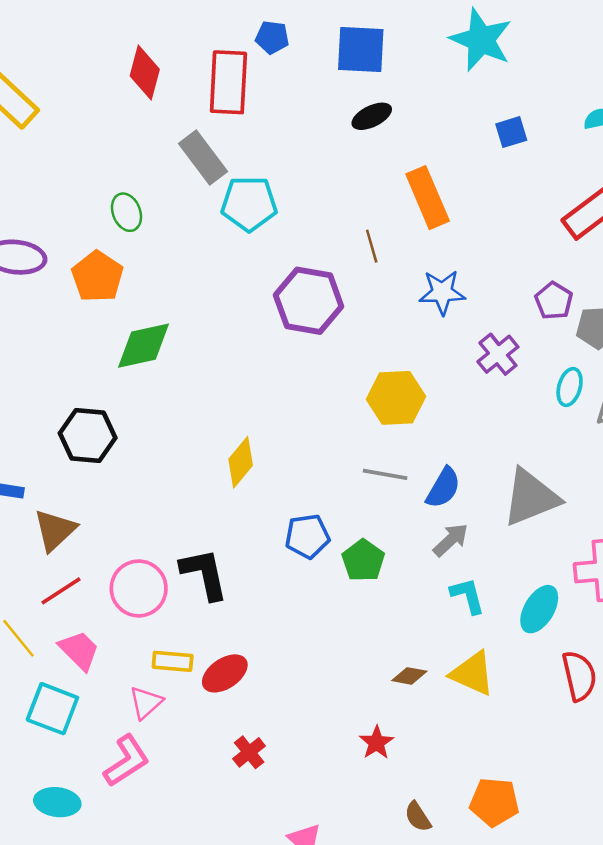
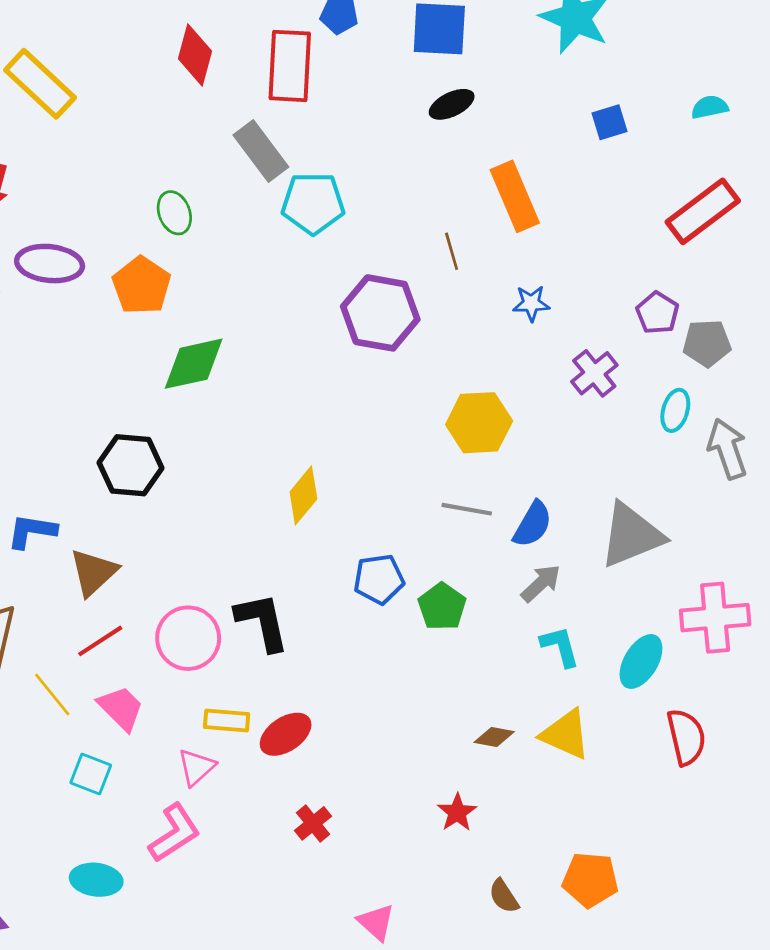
blue star: (442, 292) -> (531, 303), size x0.7
cyan square: (52, 709) -> (91, 774), size x0.7

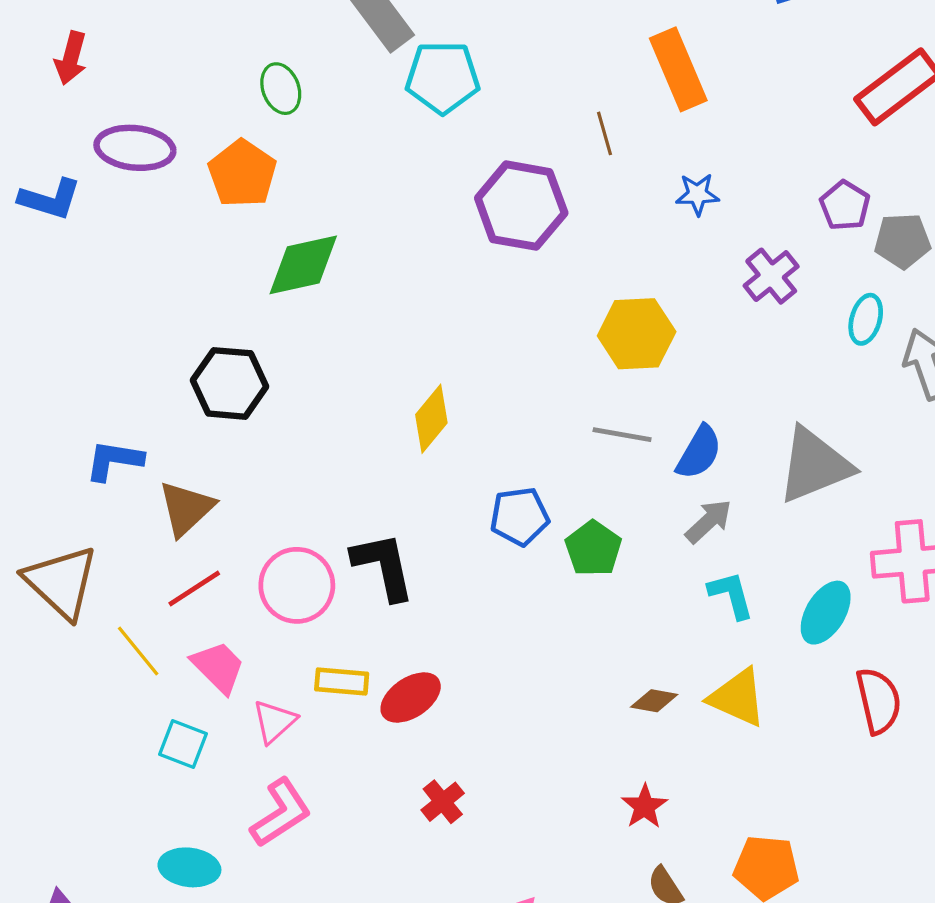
pink triangle: (196, 767) -> (274, 722), moved
red star: (457, 812) -> (645, 806), moved

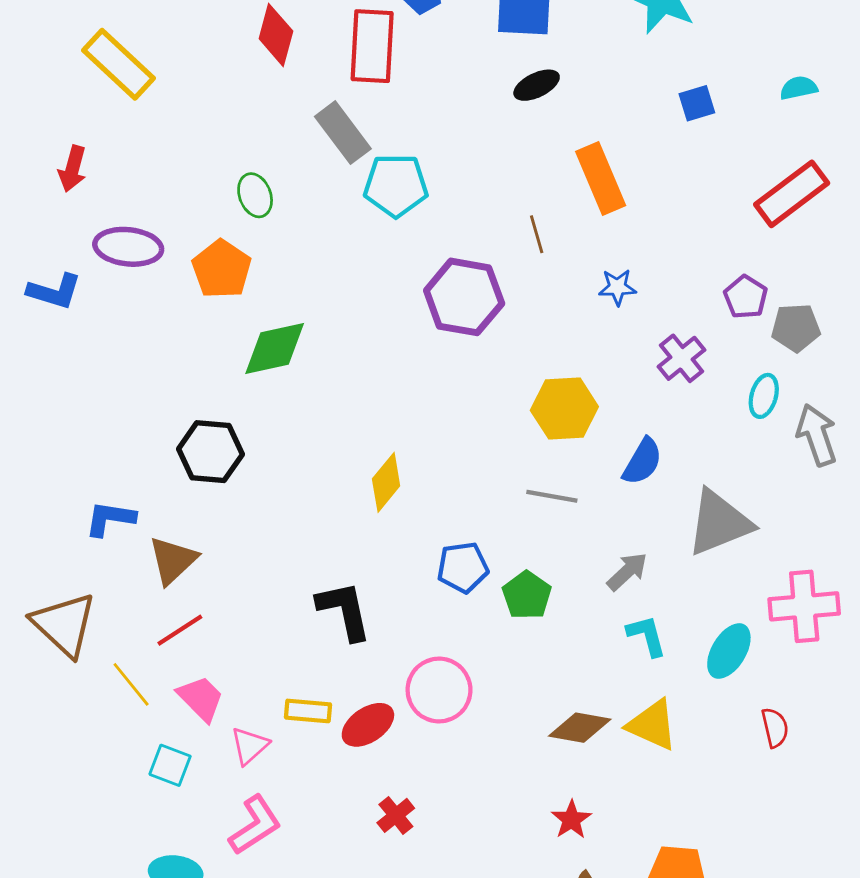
blue semicircle: (699, 452) -> (642, 461), moved
pink circle: (297, 585) -> (439, 690), moved
brown diamond: (654, 701) -> (580, 728), size x1.5
red semicircle: (879, 701) -> (775, 728), size x0.7

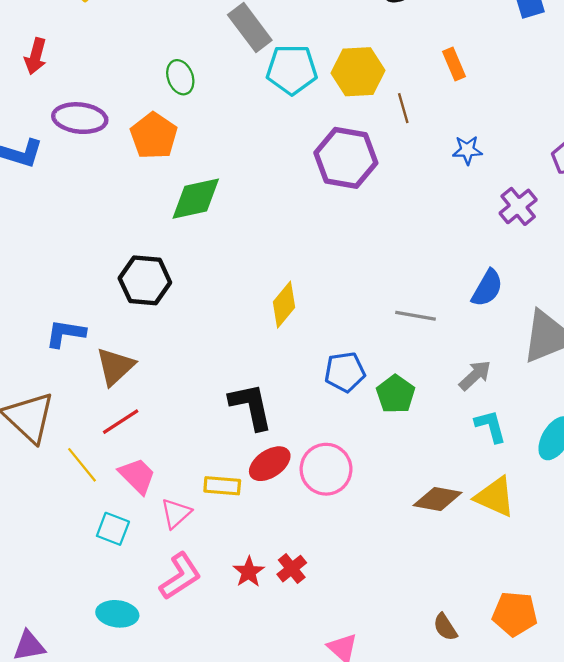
orange rectangle: (601, 179) -> (454, 64), size x0.6
yellow hexagon: (564, 408) -> (358, 72), moved
red ellipse: (368, 725) -> (270, 464), moved
red star: (571, 820) -> (249, 572), moved

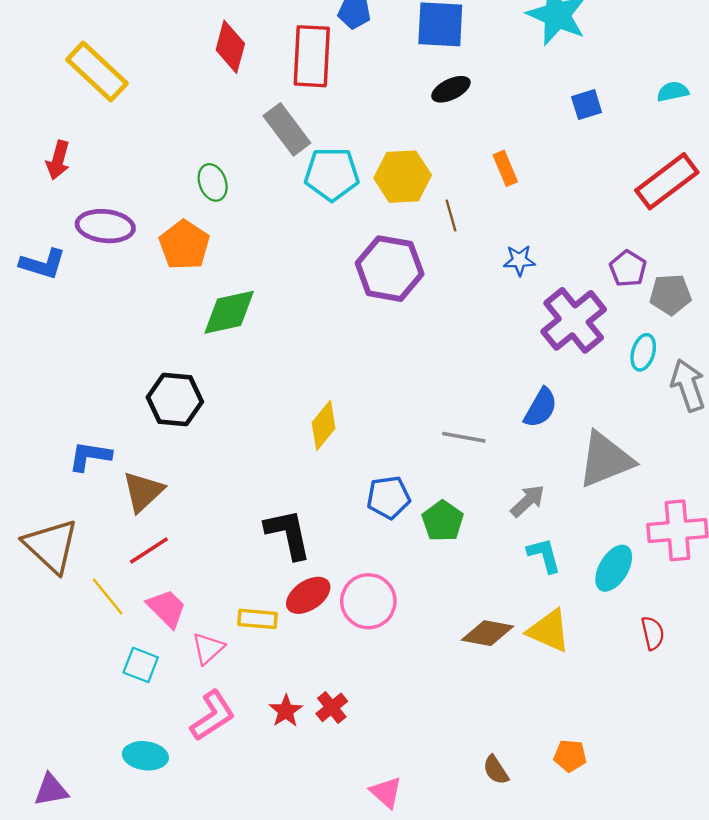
purple cross: (518, 206) -> (574, 320), size x1.6
orange pentagon: (515, 614) -> (570, 756), size x0.7

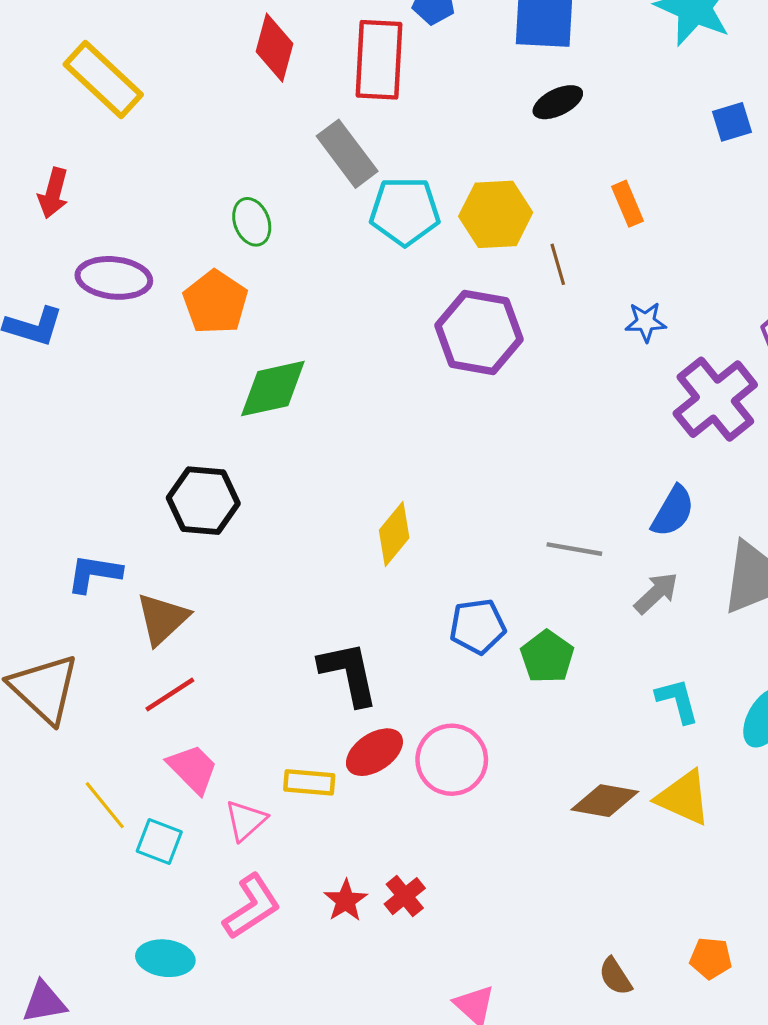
gray arrow: (528, 501) -> (656, 593), moved
yellow line: (108, 597) -> (105, 805), moved

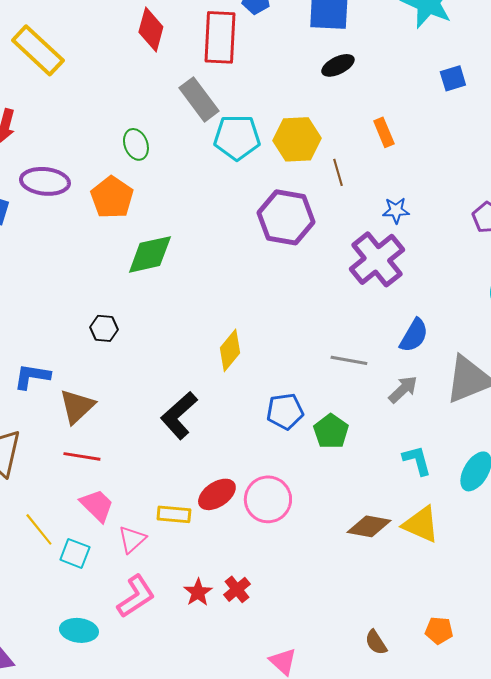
purple cross: (715, 399) -> (377, 259), moved
black hexagon: (203, 501) -> (104, 328), size x0.6
black L-shape: (349, 673) -> (179, 415), moved, turned -120
red line: (170, 695) -> (82, 456), turned 42

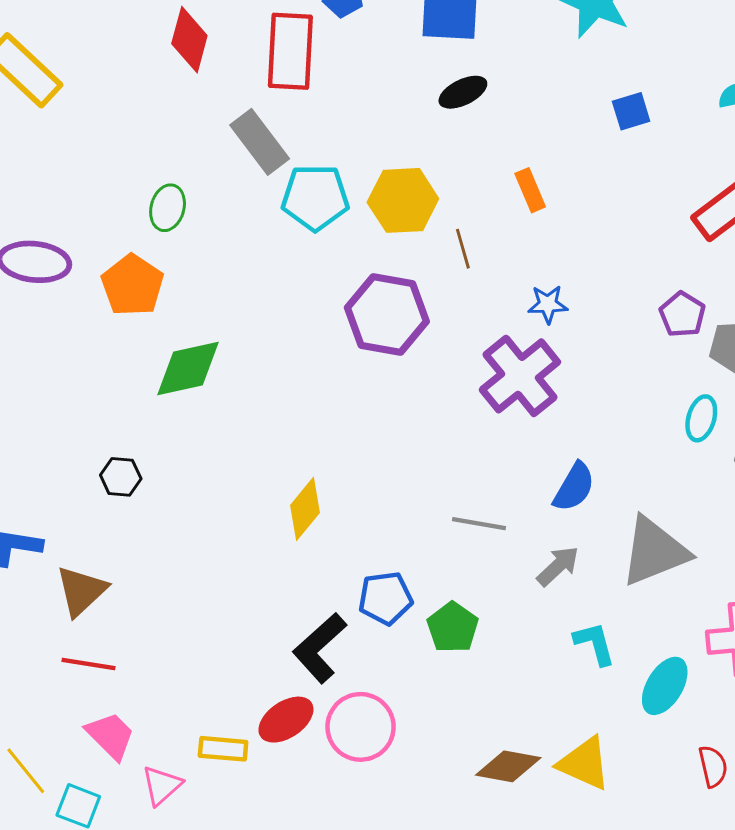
green ellipse: (136, 144) -> (168, 208), turned 36
black L-shape: (179, 415) -> (320, 648), moved
cyan L-shape: (417, 460) -> (595, 644), moved

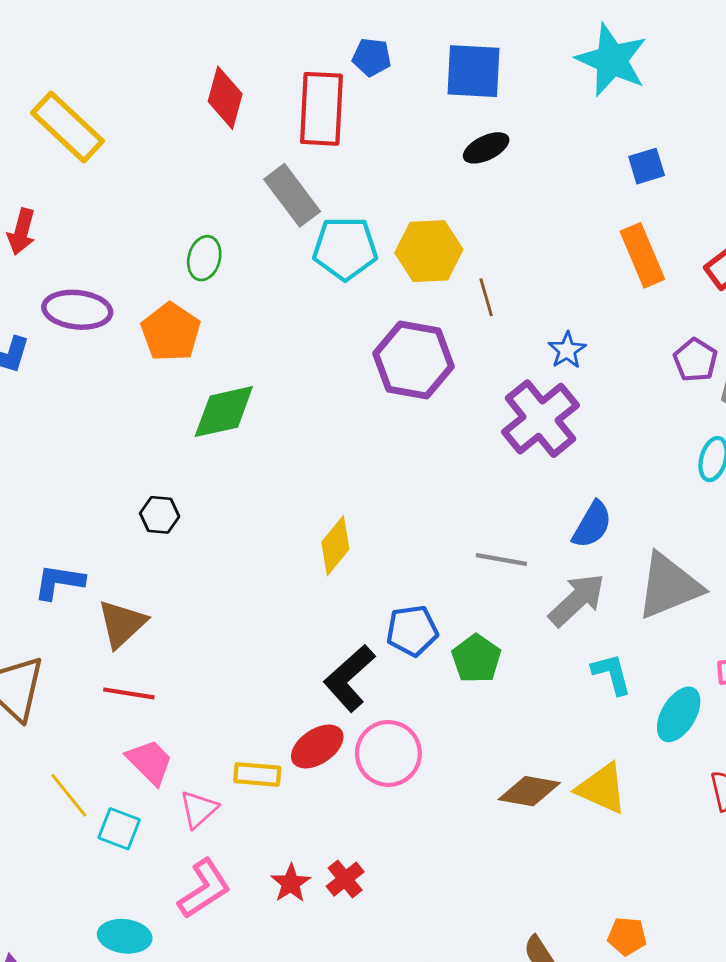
orange rectangle: (530, 190) -> (642, 255), moved, size x1.5
blue star: (548, 304) -> (567, 350), turned -30
gray arrow: (558, 566) -> (577, 600), size x1.4

